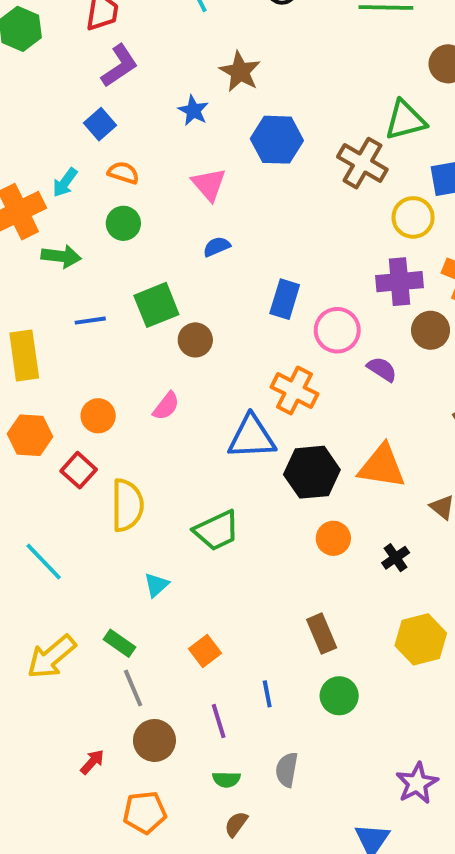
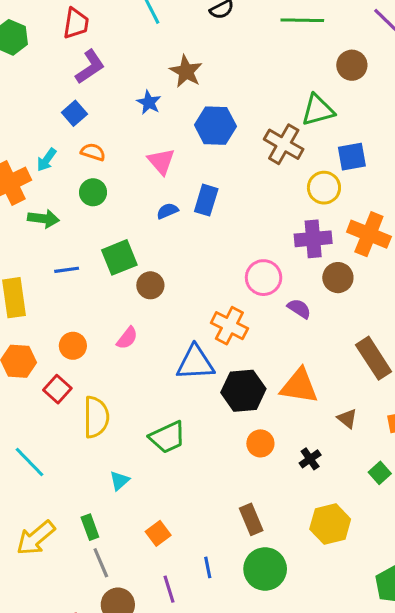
blue rectangle: (285, 299) -> (206, 200), moved
green rectangle: (119, 643) -> (90, 527), turned 35
green circle: (339, 696) -> (265, 569), size x1.4

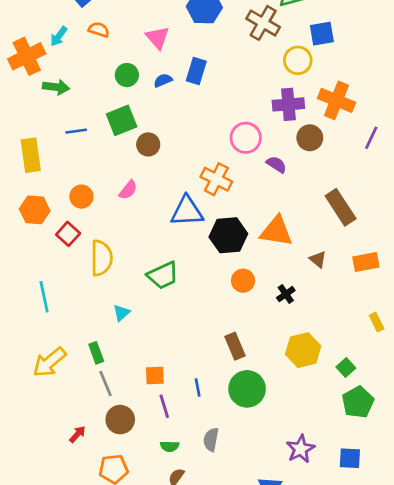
green circle: (93, 192) -> (127, 75), moved
cyan line: (29, 462) -> (44, 297), turned 32
green square: (380, 473) -> (346, 367), moved
orange square: (158, 533) -> (155, 375), moved, turned 35

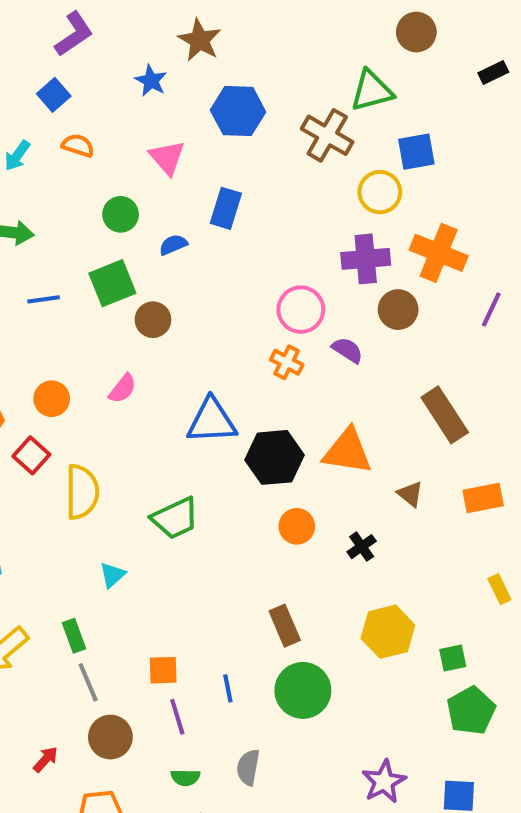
blue semicircle: (163, 80) -> (173, 245), moved
orange cross: (216, 179) -> (287, 362), moved, size x0.7
green square: (346, 367) -> (453, 658), turned 30

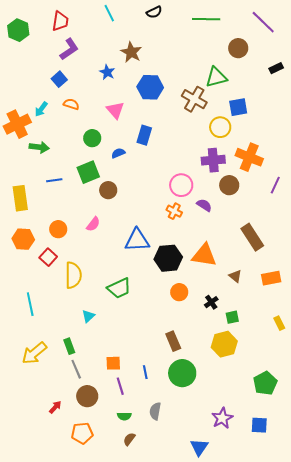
green square: (453, 658) -> (232, 317), moved

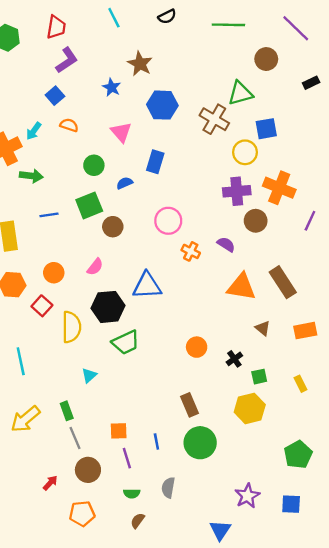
pink circle: (181, 185) -> (168, 221), moved
orange triangle: (204, 255) -> (241, 287), moved
black hexagon: (168, 258) -> (108, 307), moved
yellow rectangle: (279, 323) -> (300, 384), moved

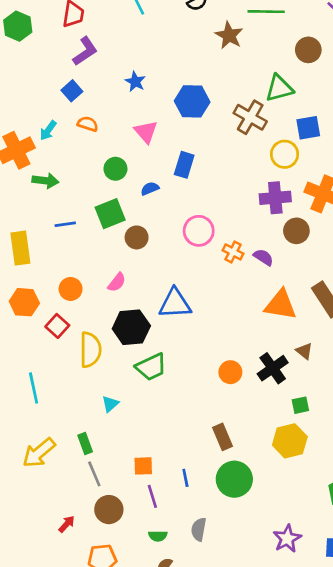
brown star: (140, 64) -> (229, 35), moved
orange cross: (191, 251) -> (233, 252), moved
black cross: (234, 359) -> (273, 368), moved, size x1.6

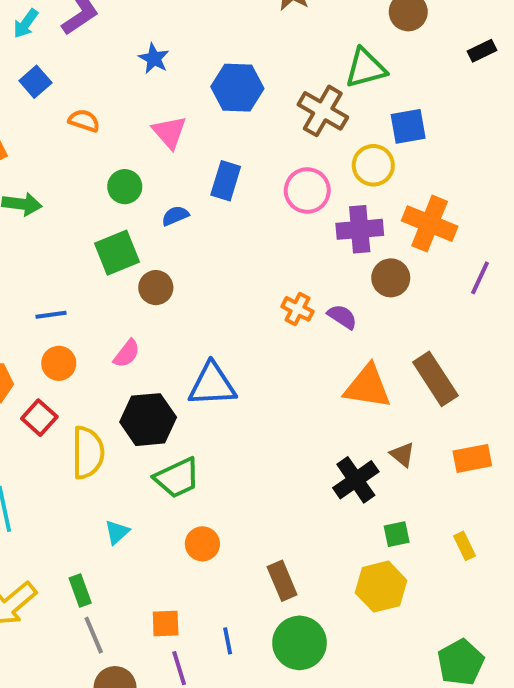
blue square: (72, 91) -> (35, 82), moved
cyan arrow: (48, 130) -> (26, 24), moved
blue line: (65, 224) -> (51, 315), moved
pink circle: (199, 231) -> (307, 190), moved
orange circle: (230, 372) -> (202, 544), moved

